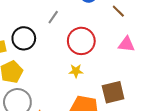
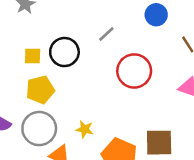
yellow star: (76, 71) -> (85, 129), moved

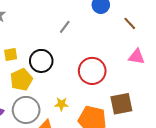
black circle: (64, 52) -> (41, 61), moved
red circle: (134, 71) -> (92, 71), moved

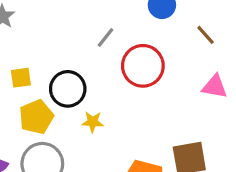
red circle: (92, 71) -> (143, 66), moved
yellow star: (61, 104) -> (93, 122), moved

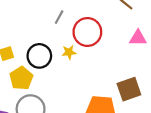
yellow star: (93, 122) -> (69, 52), moved

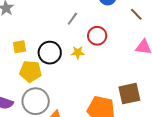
red circle: (87, 32) -> (97, 36), size x0.7
yellow pentagon: (21, 78) -> (30, 71), turned 30

